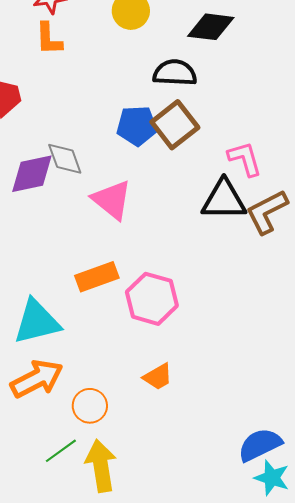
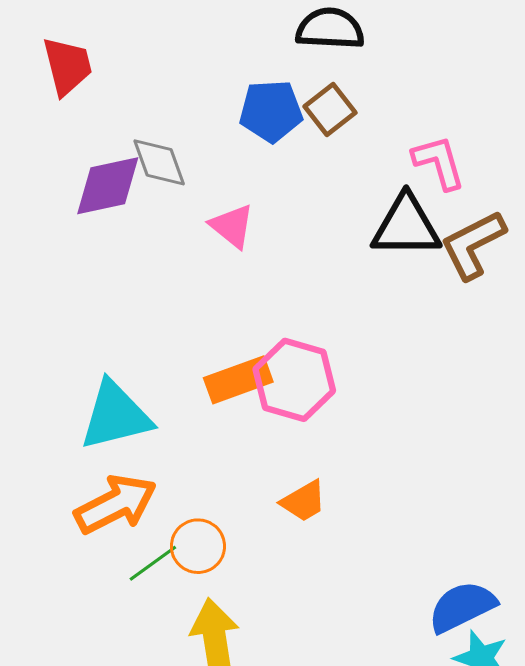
brown square: (175, 125) -> (330, 110), size x0.7
pink triangle: (112, 200) -> (232, 226), size x0.7
orange rectangle: (97, 277) -> (238, 380), moved
green line: (61, 451) -> (153, 563), moved

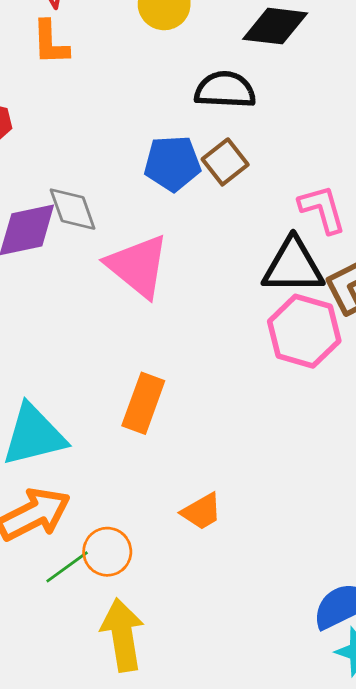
pink triangle: (232, 226) -> (138, 266), size x1.6
orange rectangle: (238, 380) -> (143, 403), turned -50
pink hexagon: (294, 380) -> (304, 331), moved

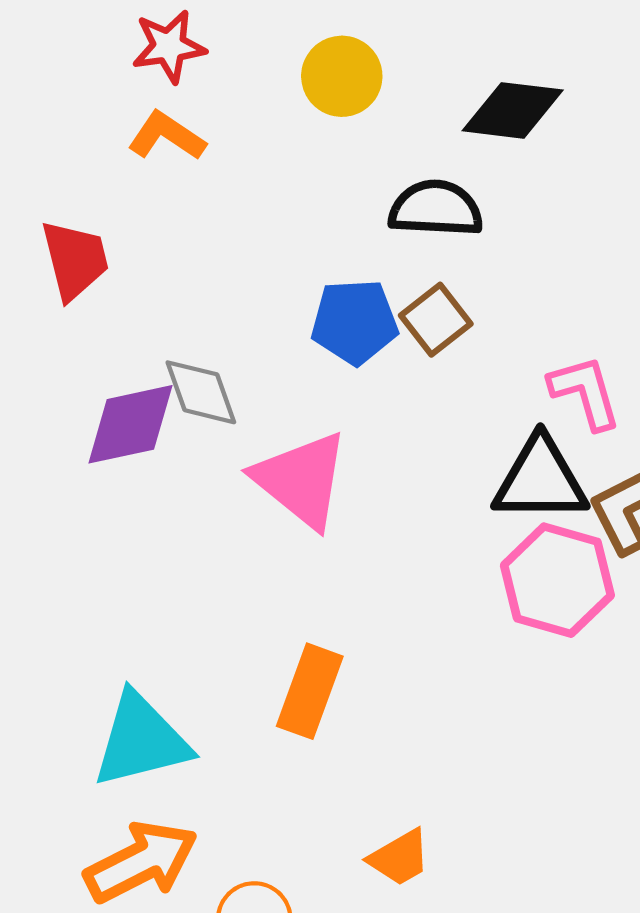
orange L-shape: (50, 43) -> (167, 136), turned 126

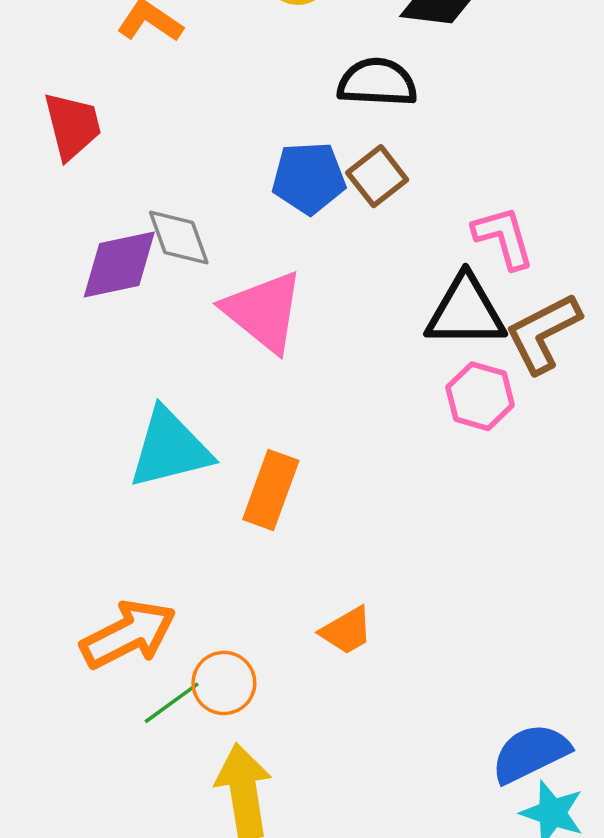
pink hexagon: (557, 580) -> (480, 396), size x0.7
cyan triangle: (141, 740) -> (170, 448), moved

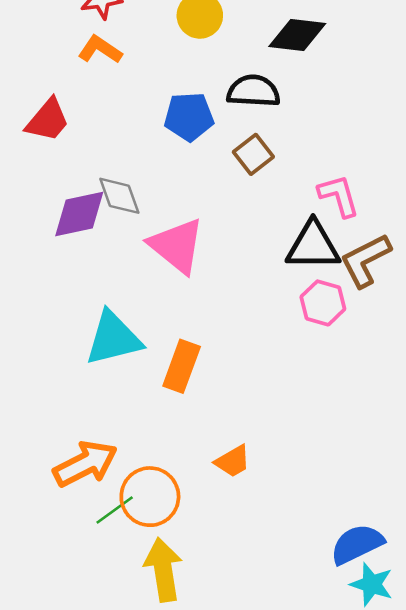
red trapezoid: (72, 126) -> (48, 120), turned 54
blue pentagon: (309, 178) -> (189, 117), moved
orange circle: (224, 683) -> (150, 497), size x1.4

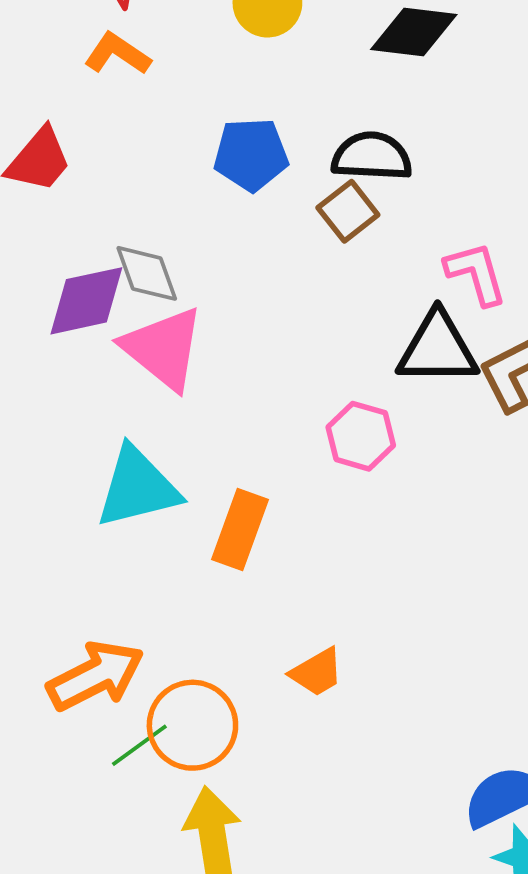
black semicircle: (253, 91) -> (372, 156), moved
pink triangle: (177, 246) -> (163, 348), moved
pink hexagon: (323, 303) -> (361, 436), moved

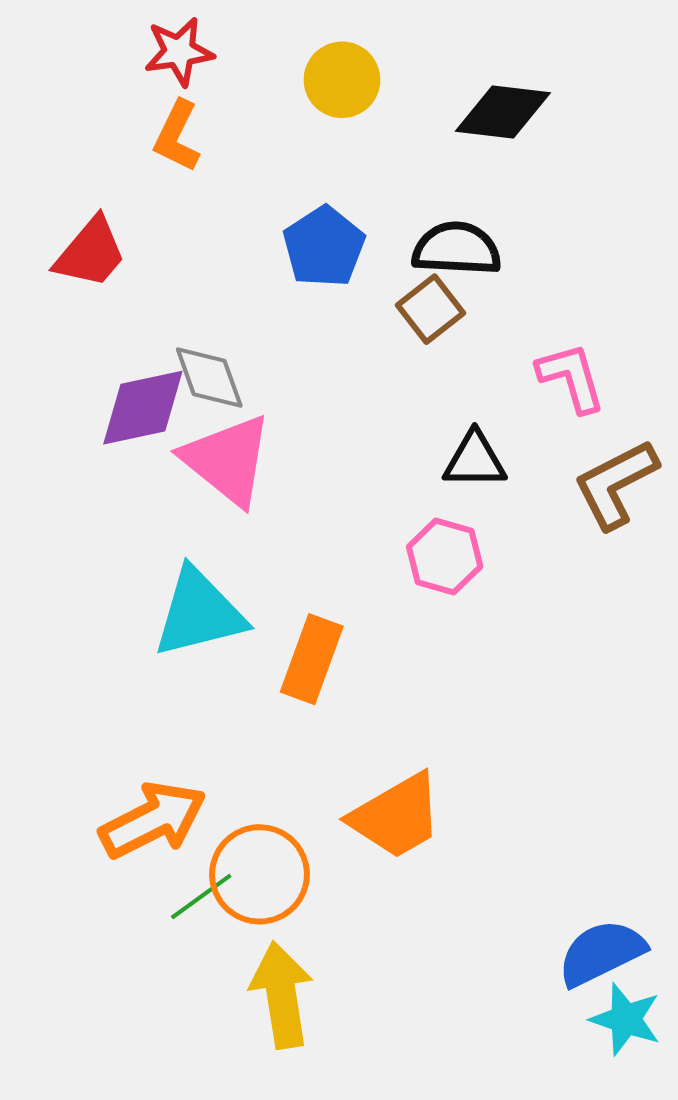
orange L-shape: (117, 54) -> (177, 136), turned -98
blue pentagon: (251, 155) -> (324, 247), turned -30
black triangle: (438, 348) -> (475, 460), moved, size x0.7
orange trapezoid: (317, 672) -> (396, 816), size x1.6

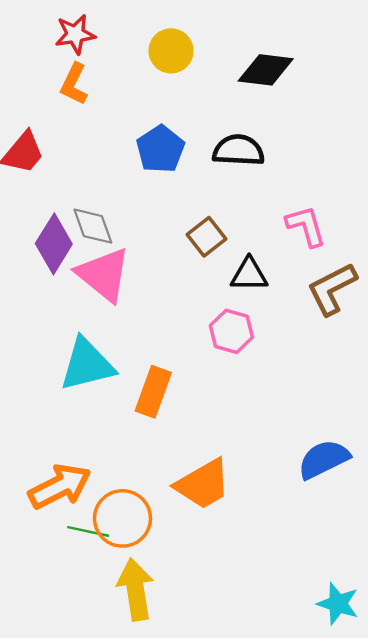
brown square: (430, 309) -> (207, 237), moved
purple diamond: (143, 408) -> (54, 244), turned -46
green line: (201, 896) -> (88, 531), turned 48
blue semicircle: (601, 953) -> (324, 459), moved

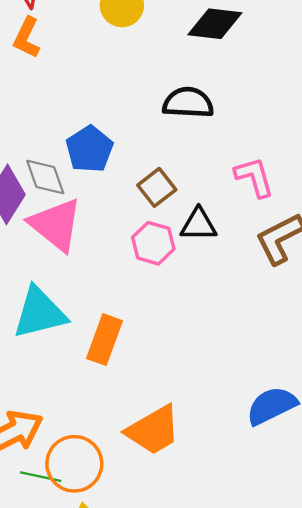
blue pentagon: (160, 149) -> (89, 149), moved
pink hexagon: (231, 331) -> (153, 243), moved

